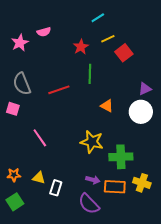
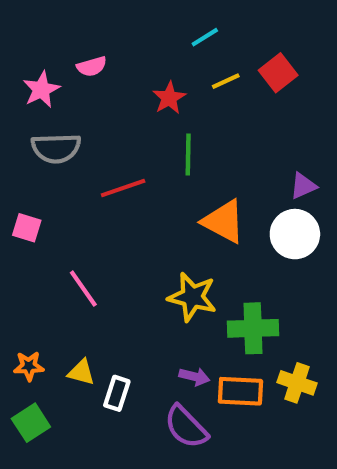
red square: (124, 53) -> (278, 73), moved
gray semicircle: (22, 84) -> (56, 148), moved, turned -70
orange triangle: (107, 106) -> (224, 222), size x1.6

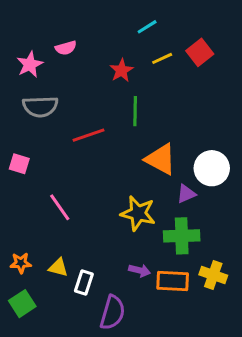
purple triangle: (303, 186) -> (186, 194), moved
purple semicircle: (186, 427) -> (112, 313), moved, turned -120

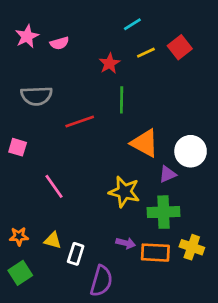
pink star: (30, 64) -> (27, 36), moved

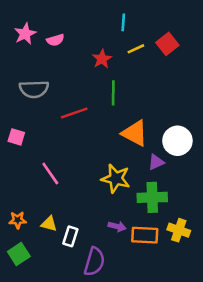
cyan line: (132, 24) -> (123, 22), turned -54

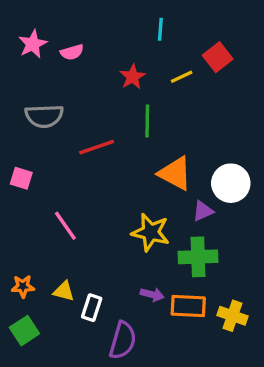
yellow line: (136, 49) -> (182, 77), moved
yellow cross: (179, 230) -> (232, 316), moved

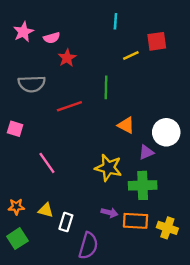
red square: (218, 57) -> (157, 41), turned 30
red star: (133, 77) -> (67, 58), moved
orange triangle: (175, 173) -> (126, 125), size x0.7

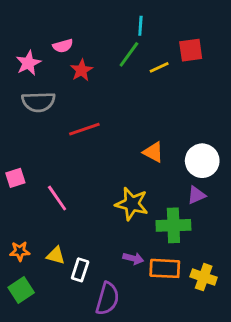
pink star: (23, 32) -> (28, 63), moved
green line: (106, 87) -> (129, 54), moved, turned 35
pink square: (15, 129) -> (15, 178), moved, turned -35
purple triangle: (146, 152) -> (196, 195), moved

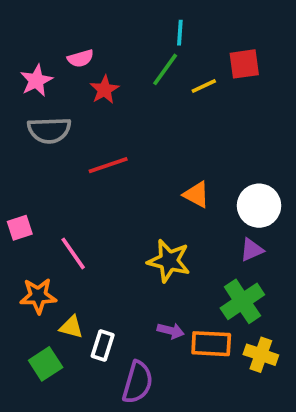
green cross: (173, 225) -> (242, 301), moved, turned -32
orange star: (20, 251) -> (38, 296), moved, size x1.4
green square: (21, 290) -> (46, 364), moved

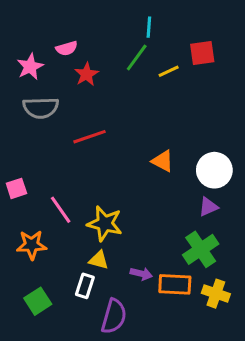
yellow star: (169, 261) -> (105, 223), moved
yellow triangle: (71, 327) -> (99, 260), moved

